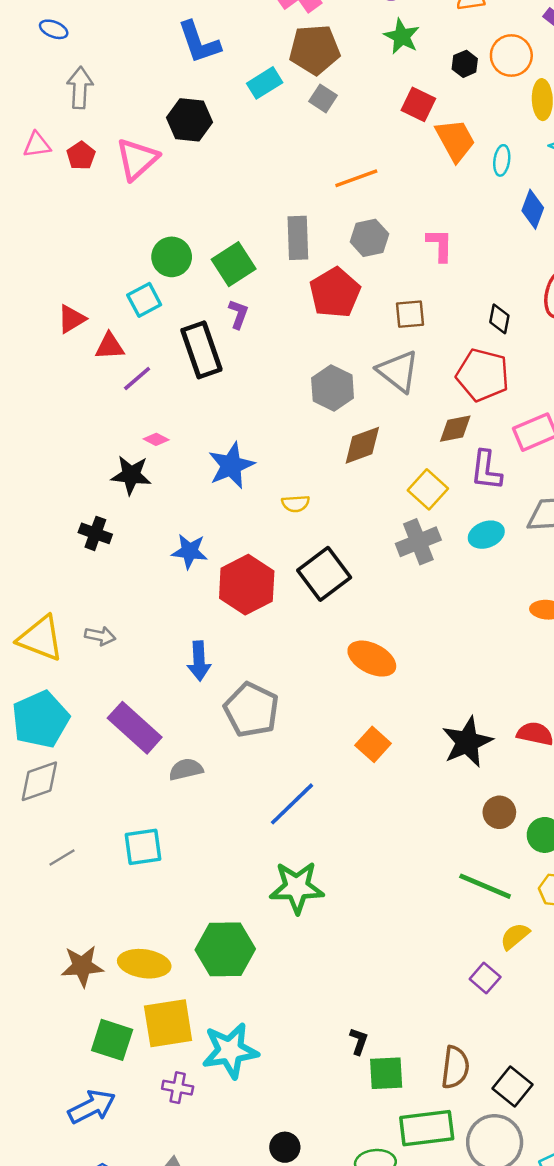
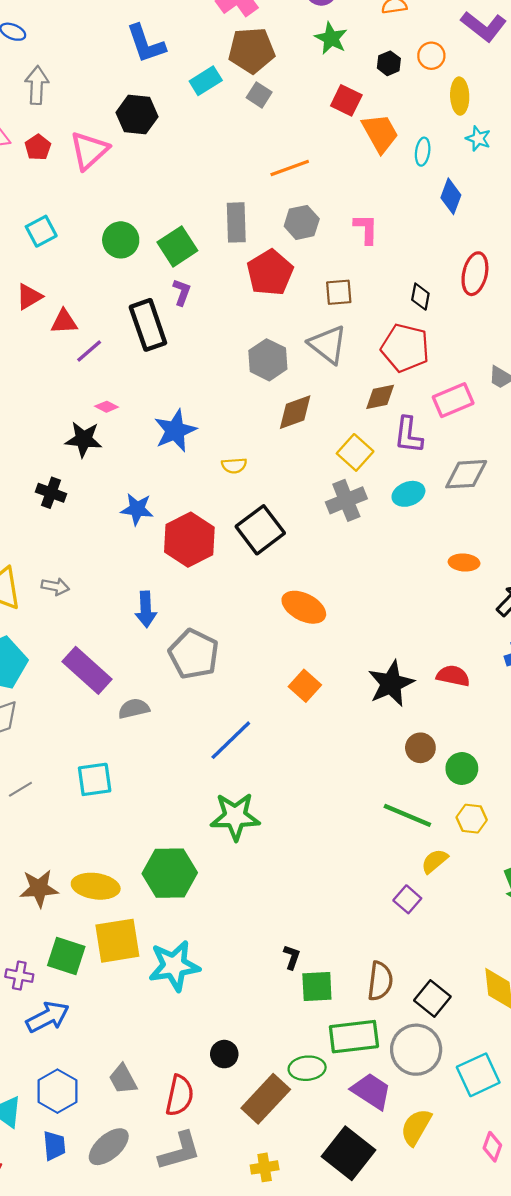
orange circle: (511, 56) -> (431, 56), size x0.7
cyan square: (144, 300) -> (41, 231), moved
purple cross: (178, 1088) -> (19, 976), moved

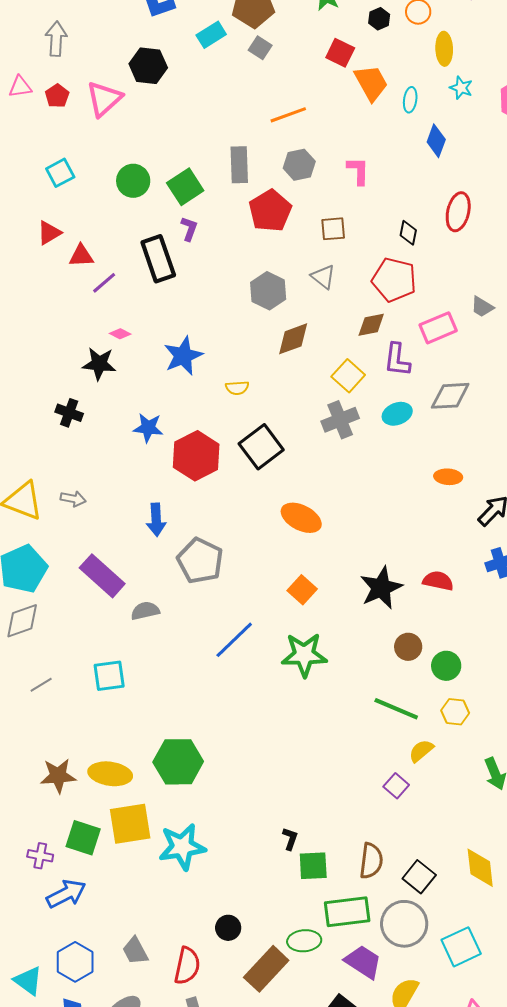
gray triangle: (328, 345) -> (323, 277), size x0.7
green star: (235, 816) -> (304, 655), moved

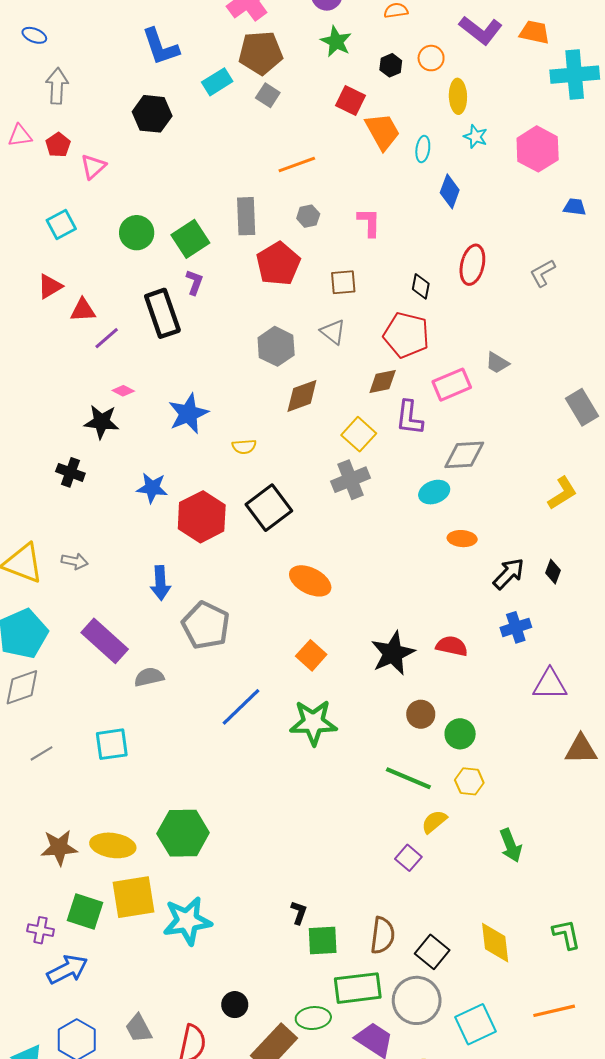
pink triangle: (104, 99) -> (93, 167), moved, size x0.7
gray hexagon: (299, 165) -> (308, 216), size x0.7
cyan ellipse: (397, 414) -> (434, 492), moved

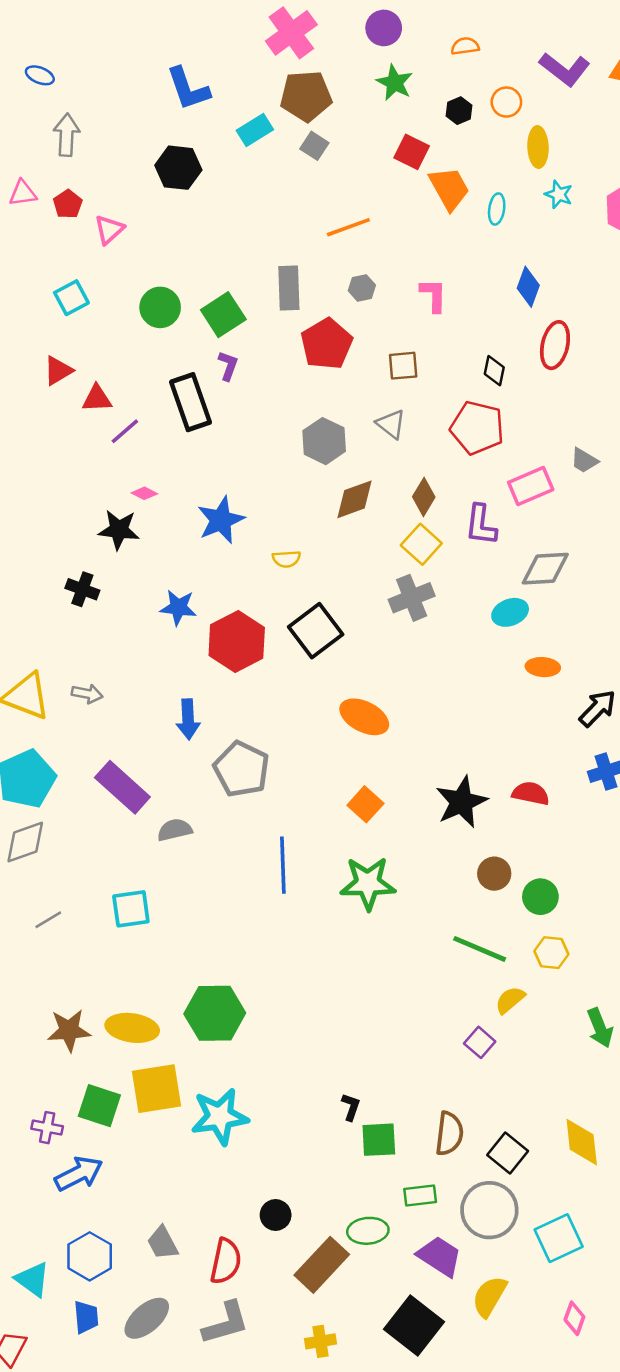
blue diamond: (450, 191) -> (528, 287), moved
brown diamond: (383, 381) -> (424, 497), moved, turned -48
blue line: (241, 707) -> (283, 865), turned -48
green rectangle: (358, 988) -> (420, 1196), size x0.6

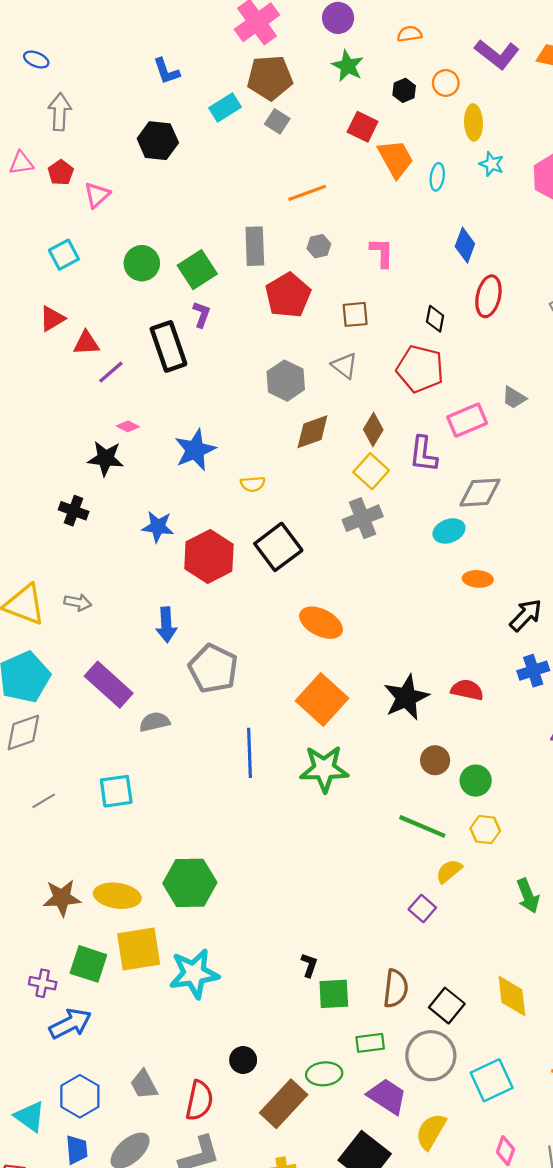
blue L-shape: (188, 89) -> (166, 71), size x0.7
orange square: (365, 804) -> (322, 699), size x1.6

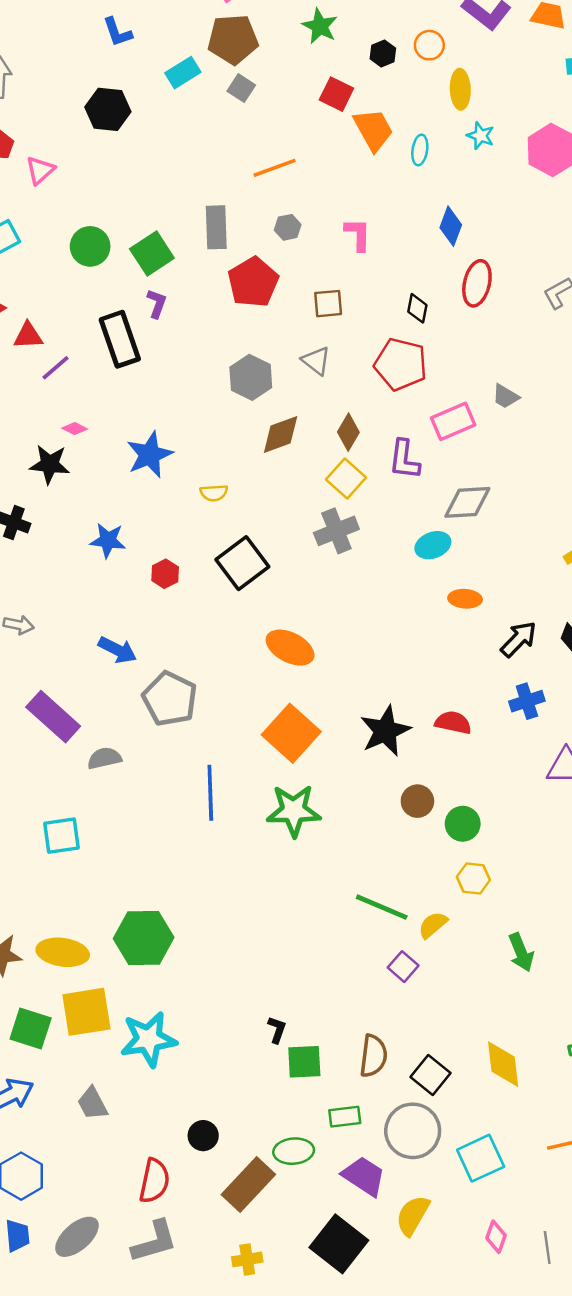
red hexagon: (209, 557) -> (165, 574), size x0.5
blue arrow: (166, 625) -> (117, 650), turned -60
green line: (422, 826) -> (382, 907), moved
gray trapezoid: (144, 1085) -> (92, 1103), moved

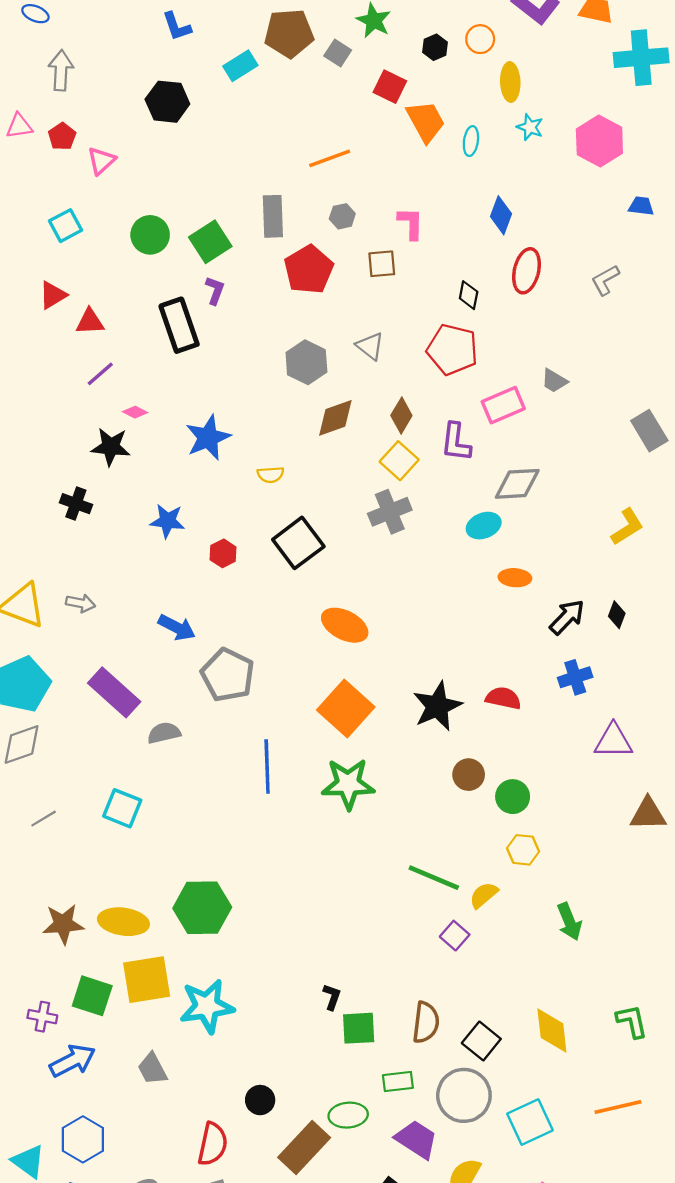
gray square: (241, 88) -> (338, 53), moved
brown square: (328, 304) -> (382, 264), moved
purple line: (56, 368) -> (100, 374), moved
cyan square: (61, 836) -> (122, 808), turned 30

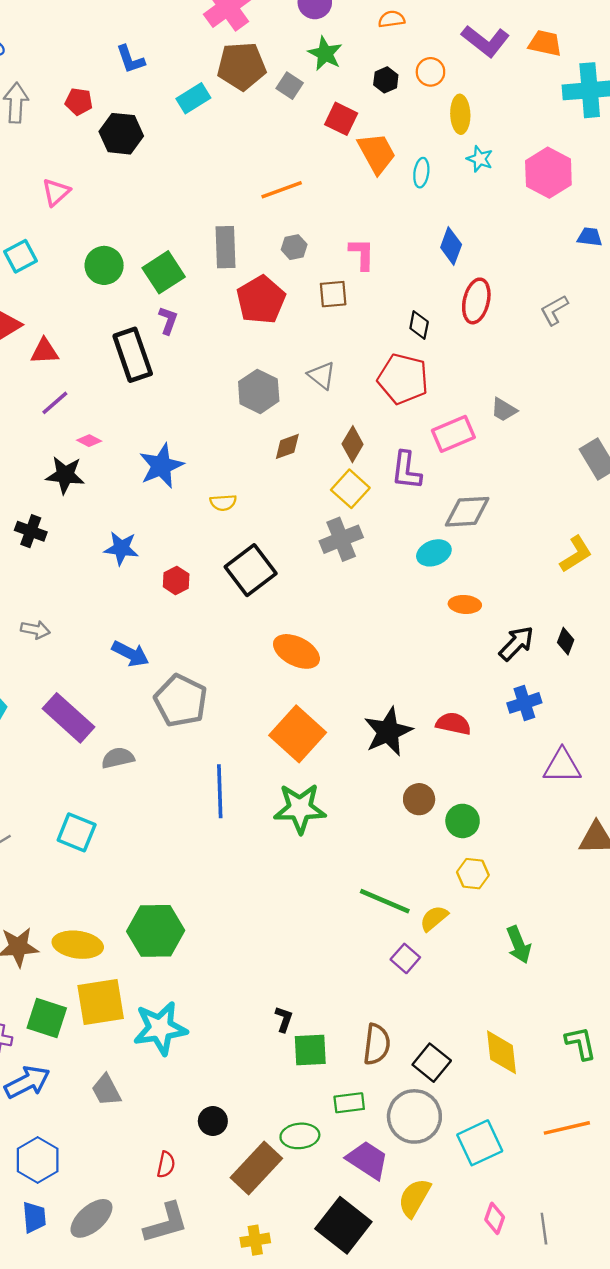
red pentagon: (62, 136) -> (79, 102), moved, turned -30
brown diamond: (335, 418) -> (287, 446), size x0.7
red semicircle: (213, 1144) -> (166, 1165), size x0.6

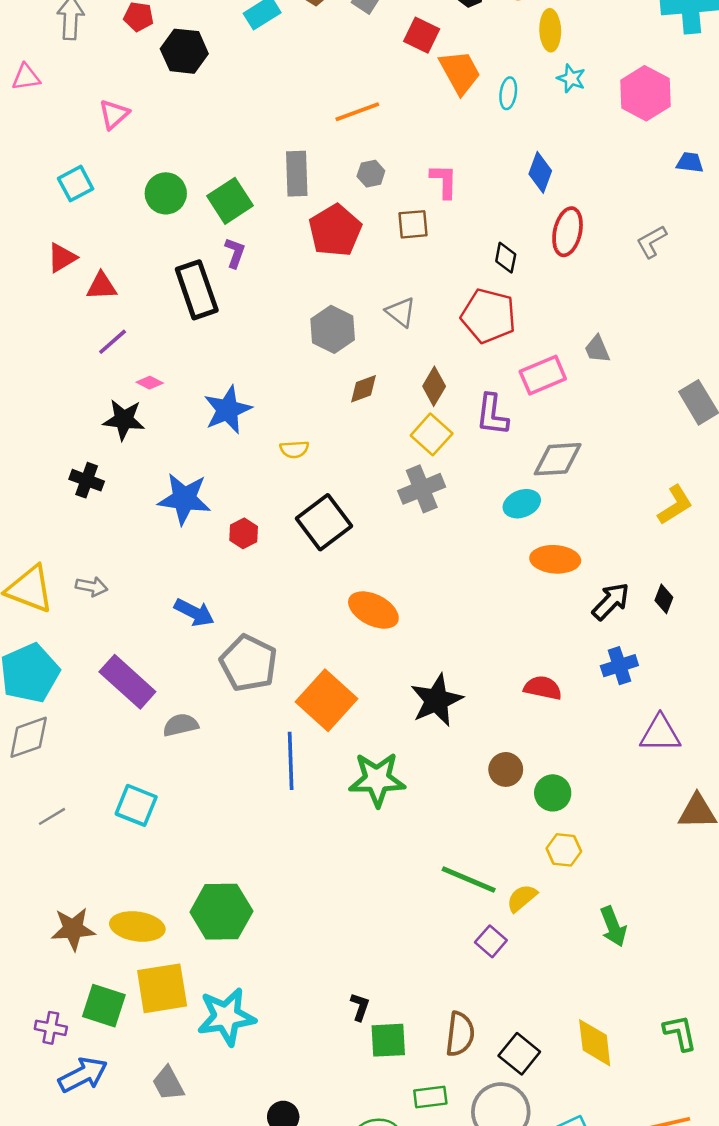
gray trapezoid: (504, 410) -> (597, 349), turned 36
blue star: (121, 548) -> (184, 499), size x1.4
orange ellipse: (465, 604) -> (555, 559), size x1.4
black star: (388, 732) -> (436, 700), moved
orange square: (298, 734) -> (326, 700), moved

